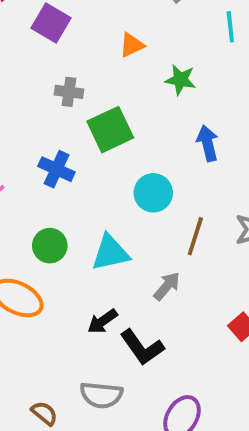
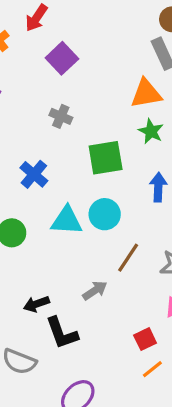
orange triangle: (132, 45) -> (146, 94), moved, size x1.5
green square: (110, 130) -> (106, 158), moved
cyan triangle: (110, 253) -> (67, 221), moved

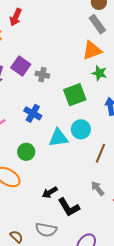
purple square: (62, 58) -> (21, 66), moved
gray arrow: (95, 290) -> (98, 188), moved, turned -84

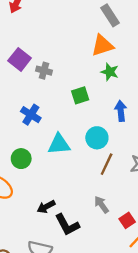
green square: (75, 95) -> (80, 95), size x0.7
cyan circle: (81, 129) -> (97, 138), moved

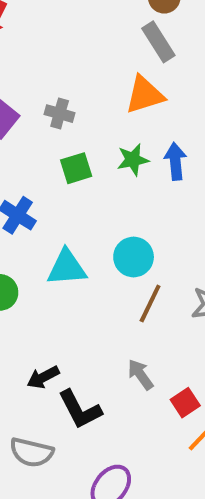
gray cross: (44, 71) -> (60, 114), moved
green star: (110, 72) -> (133, 160), moved, turned -30
green square: (80, 95) -> (76, 168), moved
blue arrow: (121, 111) -> (175, 161), moved

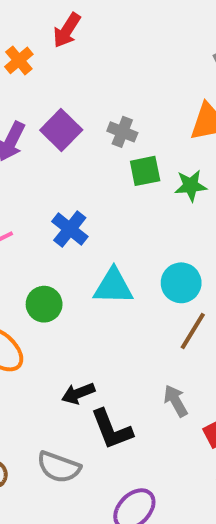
green square: (76, 168) -> (145, 171), moved

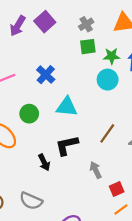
gray cross: (122, 132) -> (86, 24), moved, turned 32
cyan circle: (181, 283) -> (108, 80), moved
black arrow: (78, 393) -> (44, 162), turned -98
black L-shape: (112, 429) -> (67, 145), moved, turned 95

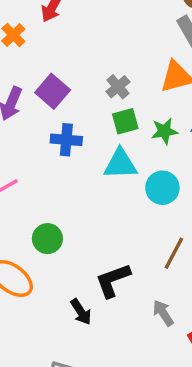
blue cross: (46, 75) -> (66, 140), moved, turned -30
cyan circle: (108, 80) -> (162, 188), moved
cyan triangle: (67, 107) -> (120, 164), moved

